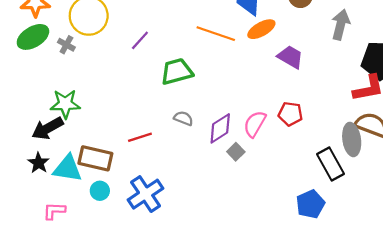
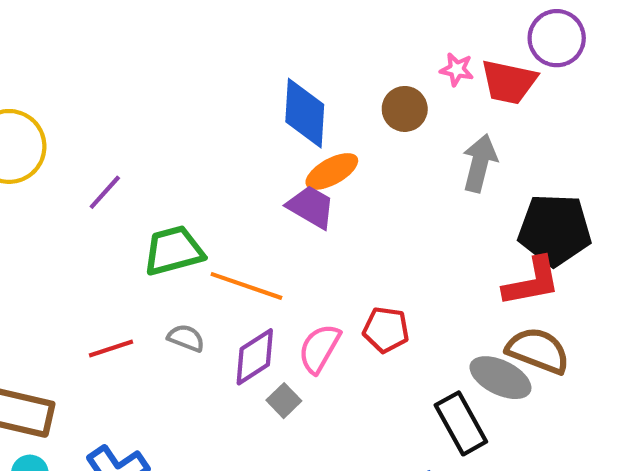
orange line: (216, 34) -> (246, 286), moved
purple trapezoid: (290, 57) -> (311, 207), moved
red line: (140, 137) -> (111, 348), moved
gray ellipse: (352, 139) -> (500, 378), turned -56

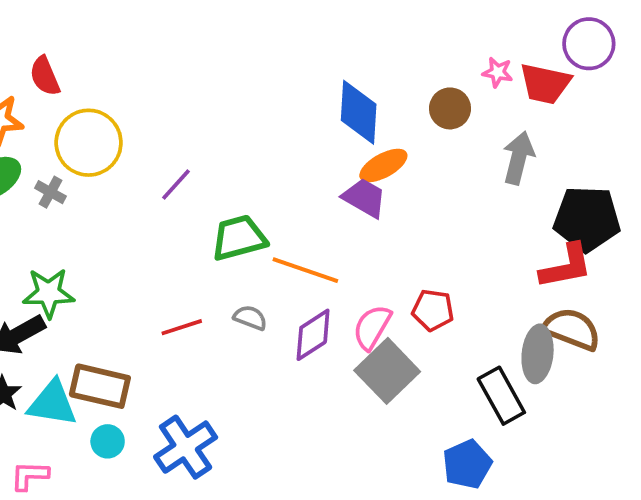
gray ellipse: (500, 378) -> (538, 354), turned 70
gray square: (284, 401) -> (387, 371), moved, size x2.0

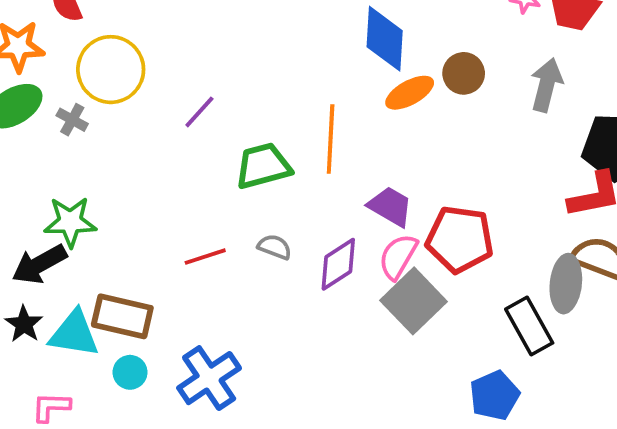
brown circle: (450, 108) -> (464, 73), moved
purple trapezoid: (364, 198) -> (390, 206), moved
orange line: (305, 270) -> (331, 139), moved, turned 74
red pentagon: (433, 310) -> (460, 239), size x1.6

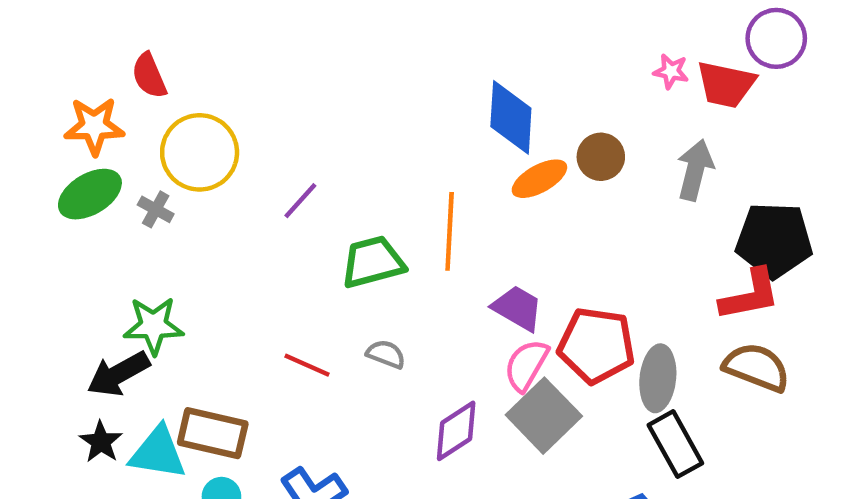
red line: (205, 257) -> (307, 365), turned 42
purple diamond: (338, 264) -> (456, 431), moved
gray ellipse: (566, 284) -> (658, 378), moved

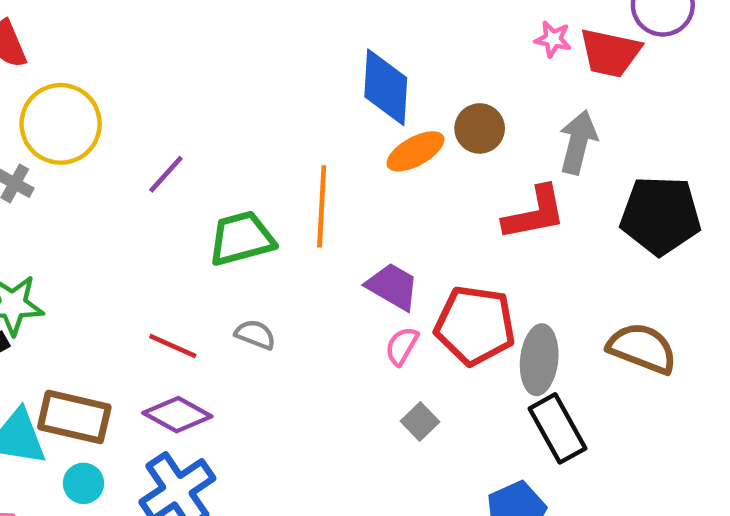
red L-shape: (750, 295) -> (535, 213), moved
pink semicircle: (526, 365) -> (402, 346), size x0.7
gray square: (544, 416) -> (420, 422), moved, size x0.5
purple diamond: (456, 431) -> (177, 415), moved, turned 62

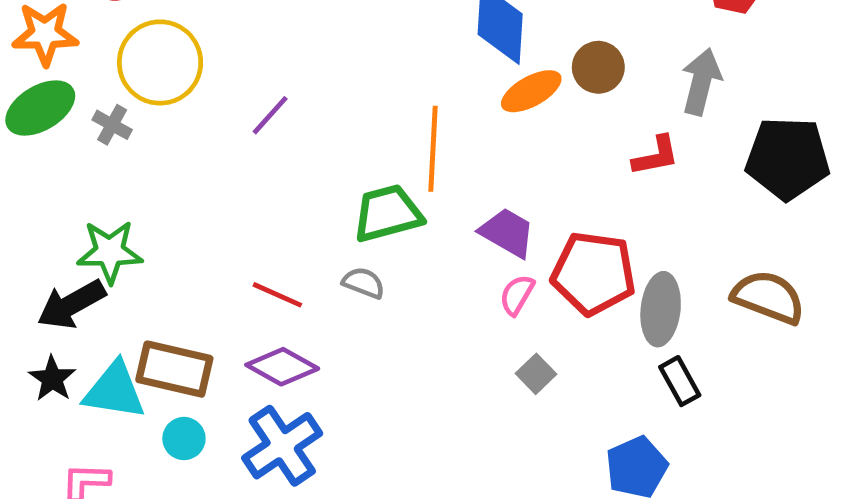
red L-shape: (535, 213) -> (656, 156), size x0.7
green trapezoid: (241, 238) -> (388, 213), moved
black rectangle: (557, 428) -> (680, 381), size x0.7

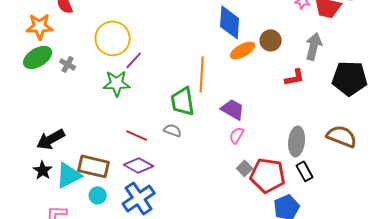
yellow circle: (160, 62) -> (113, 38), moved
green trapezoid: (388, 213) -> (183, 101), turned -84
green star: (110, 252) -> (117, 83), moved
red pentagon: (594, 273) -> (268, 175), moved
cyan triangle: (115, 391) -> (69, 175), turned -36

